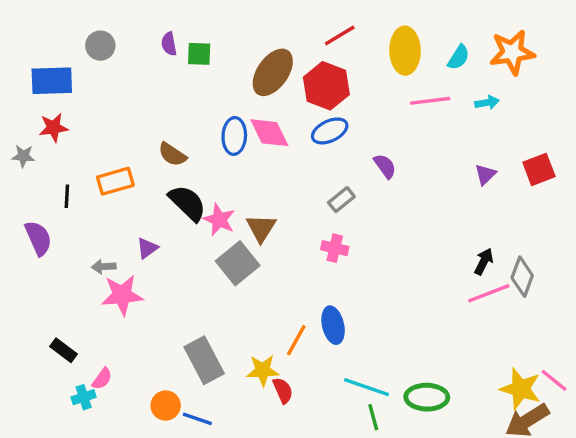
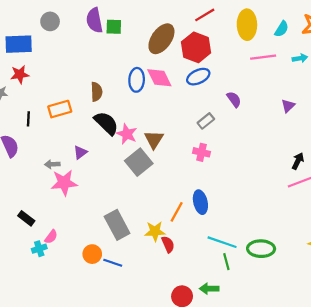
purple semicircle: (169, 44) -> (94, 20), size x1.6
brown semicircle: (172, 154) -> (97, 92), turned -126
purple triangle: (485, 174) -> (288, 106), moved

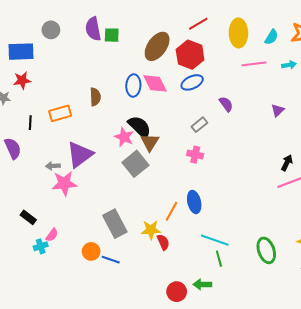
black semicircle: (106, 123) -> (140, 127), moved
purple triangle: (80, 152) -> (80, 155), size x2.0
green ellipse: (261, 249) -> (266, 250), moved, turned 70

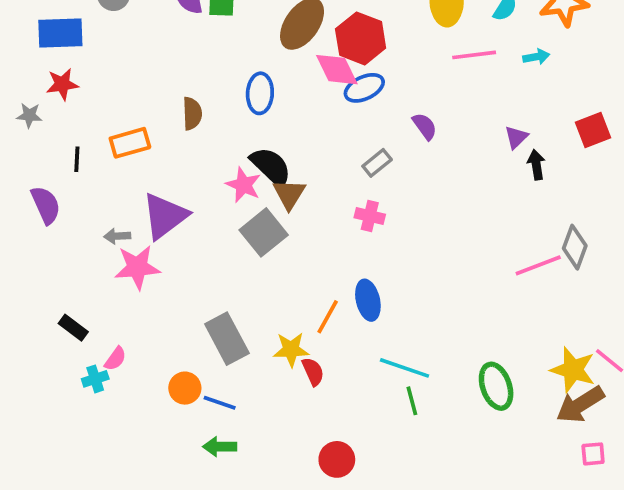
pink diamond: (155, 83) -> (337, 70), moved
black arrow: (287, 163) -> (536, 165), moved, turned -35
green arrow: (202, 284) -> (220, 447), moved

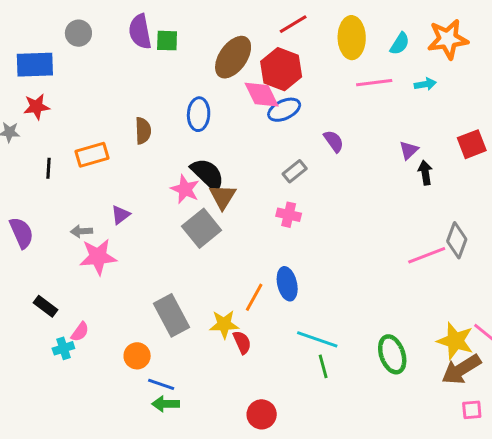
purple semicircle: (46, 205) -> (21, 233), moved
purple triangle: (165, 216) -> (121, 215), size x0.5
blue line: (220, 403) -> (161, 384), moved

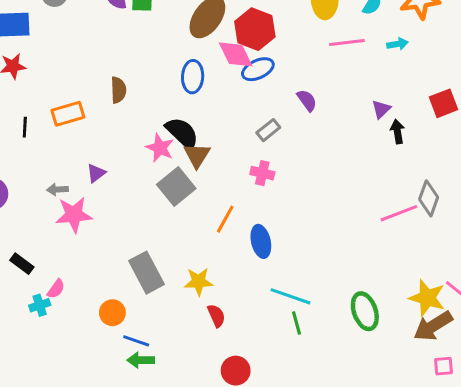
blue ellipse: (199, 114) -> (193, 77), moved
orange line: (254, 297) -> (225, 219), moved
red semicircle: (242, 342) -> (216, 316), moved

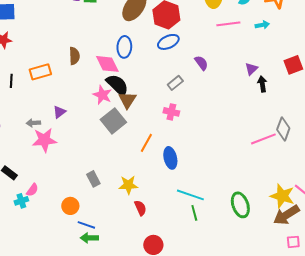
pink diamond: (236, 54) -> (107, 64), moved
gray rectangle: (147, 273) -> (93, 179), size x0.6

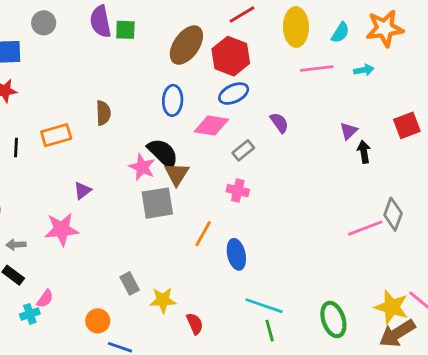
pink diamond: (107, 64) -> (211, 125), moved, turned -55
gray square: (113, 121) -> (157, 203), turned 30
gray arrow: (33, 123) -> (16, 245), moved
yellow star: (128, 185) -> (163, 300), moved

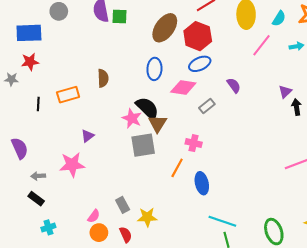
pink line: (317, 69) -> (261, 45), turned -45
pink cross: (238, 191) -> (194, 143), moved
pink semicircle: (45, 299) -> (94, 216), moved
red semicircle: (195, 324) -> (126, 235), moved

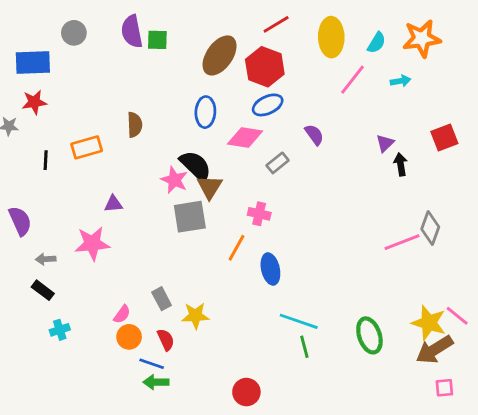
purple triangle: (88, 136) -> (113, 204), turned 32

